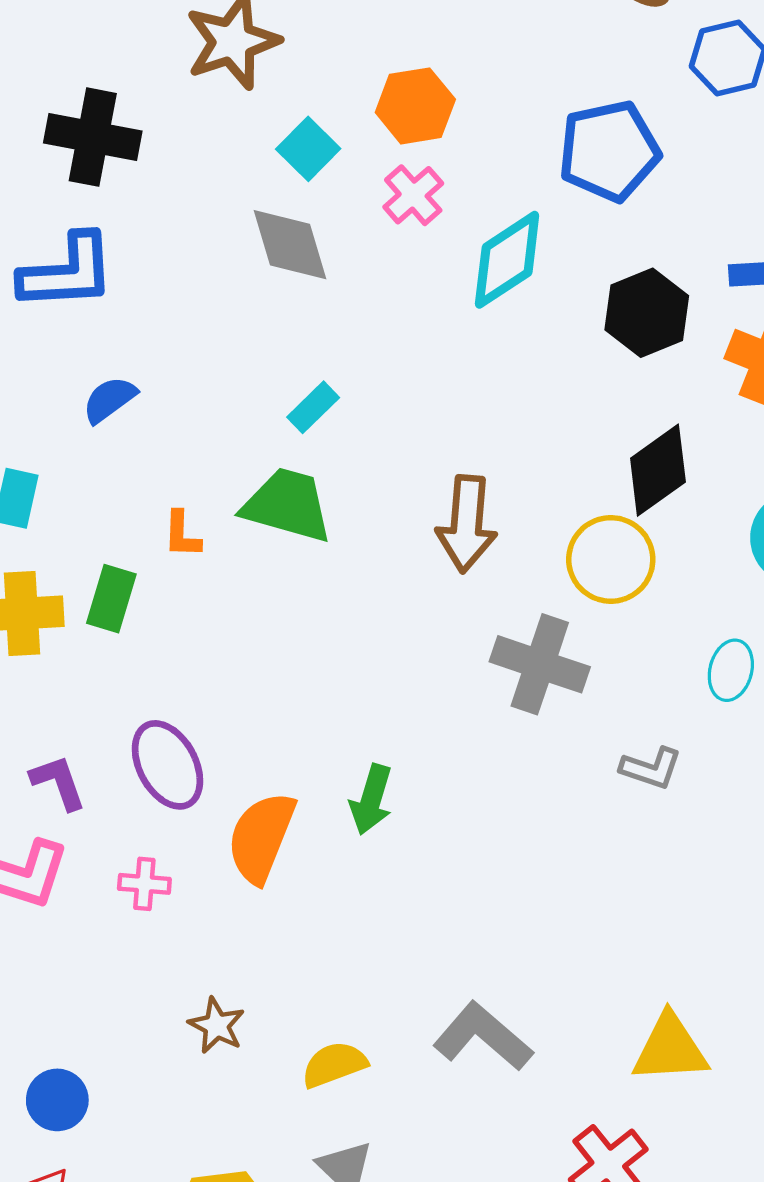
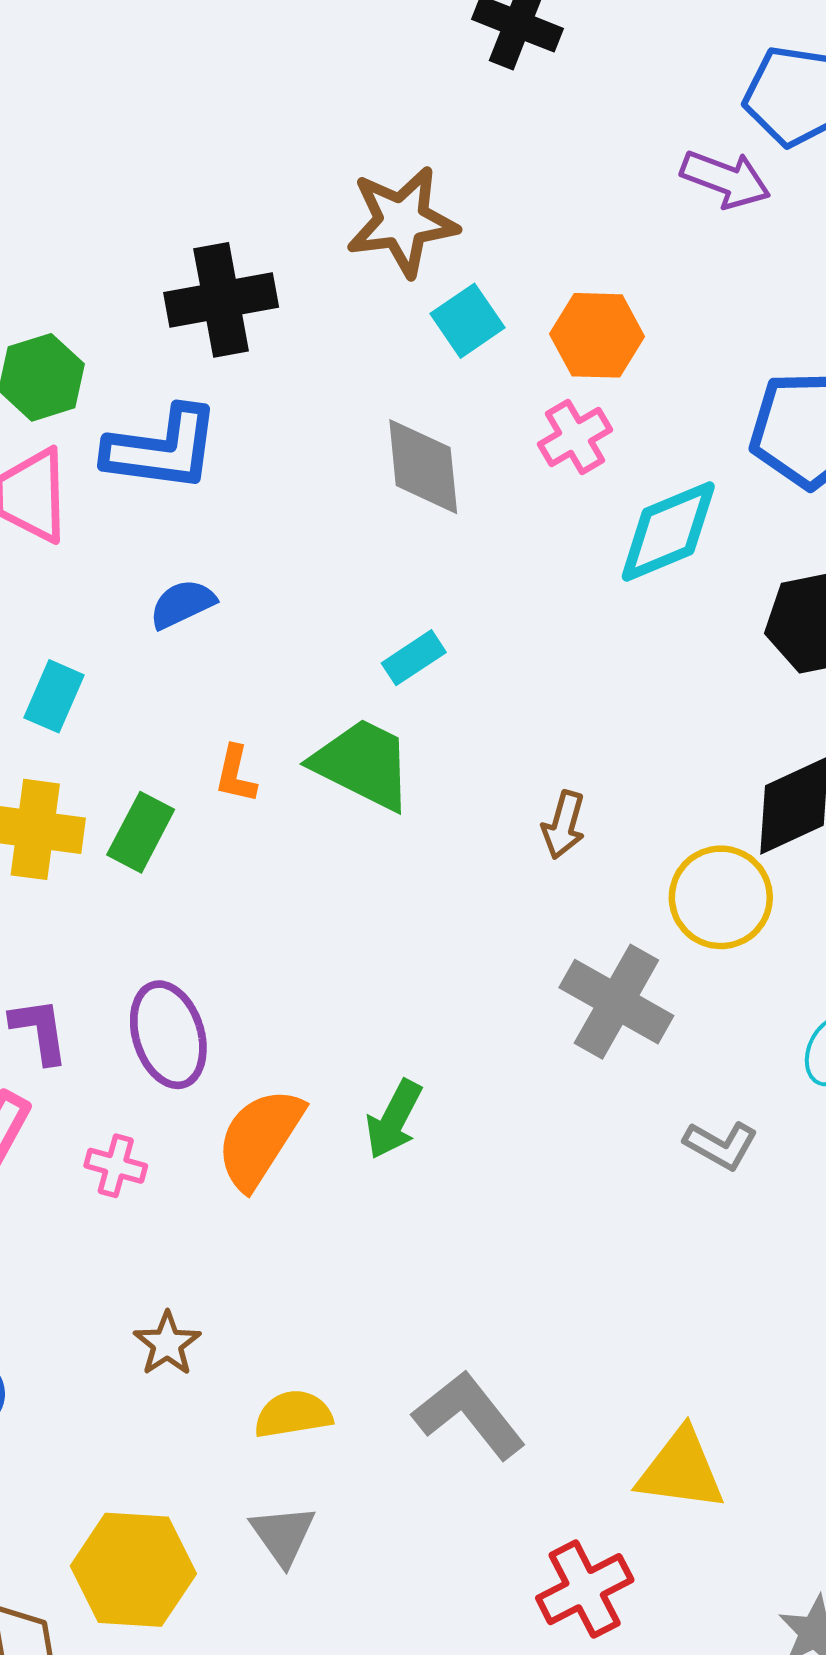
black cross: (93, 137) -> (221, 300), turned -32
cyan square: (308, 149) -> (468, 321), moved
brown arrow: (467, 524) -> (564, 825), size x0.6

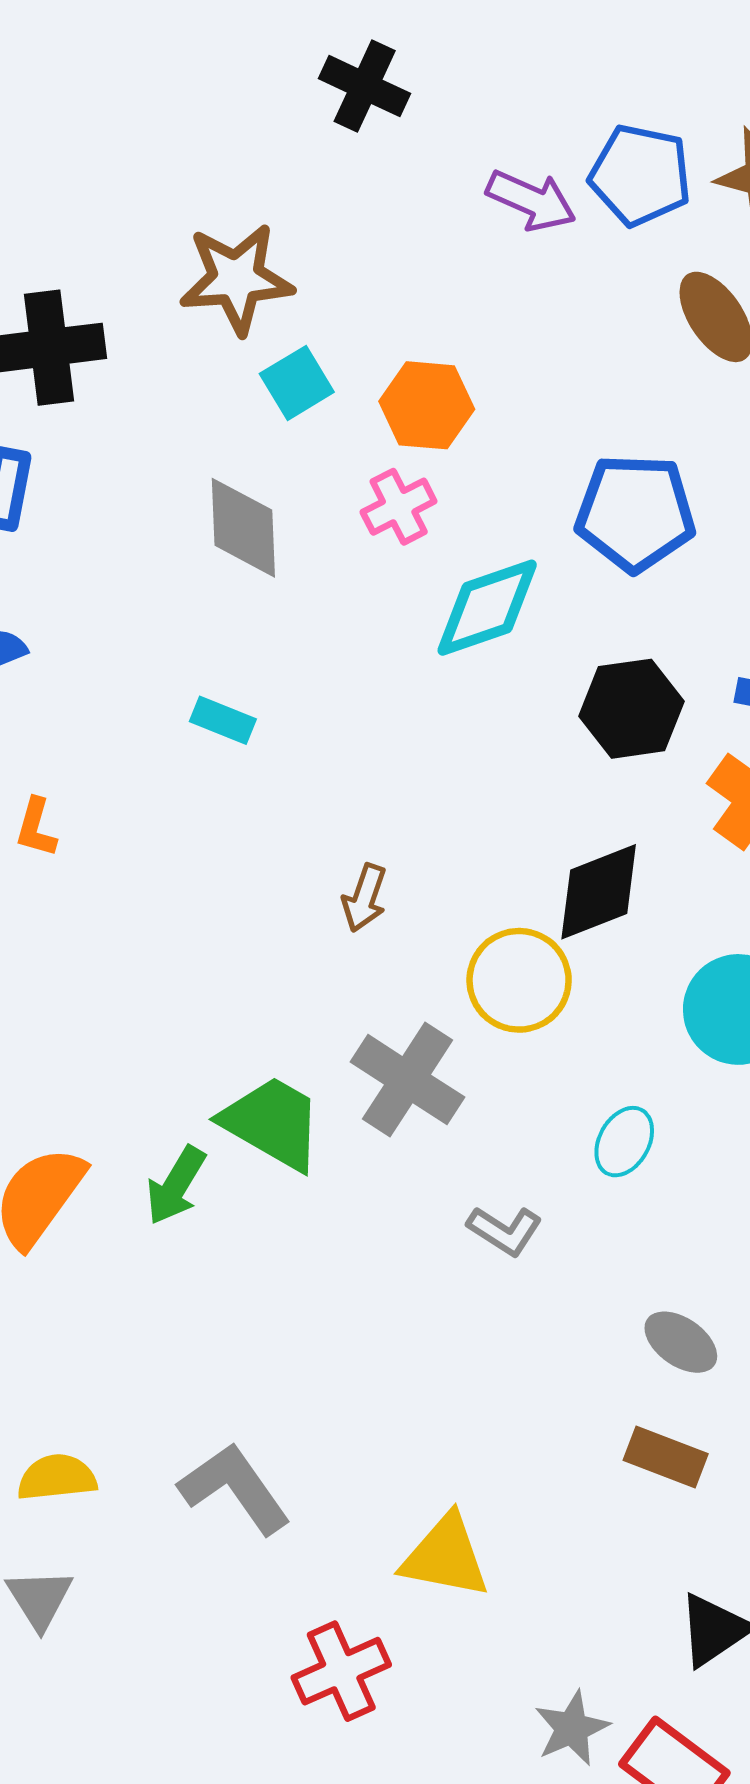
purple arrow: (726, 179) -> (531, 200), moved
cyan rectangle: (414, 658) -> (223, 720), turned 52
green trapezoid: (363, 764) -> (272, 1123), moved

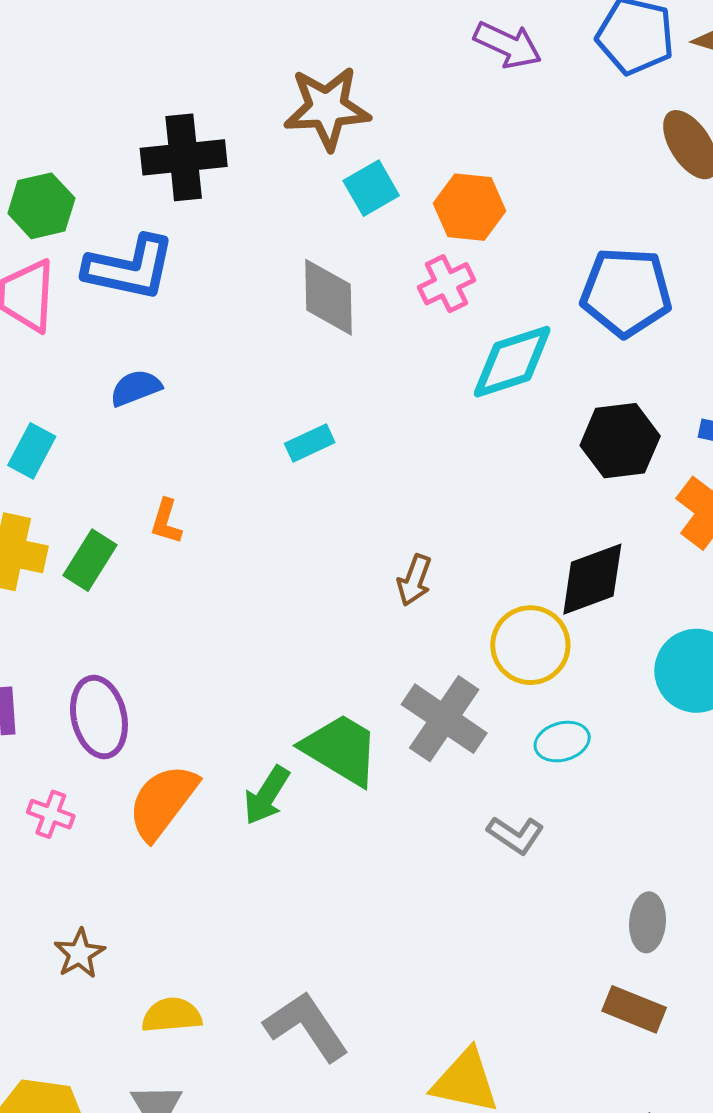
purple arrow: (531, 200) -> (508, 45), moved
cyan rectangle: (223, 720) -> (310, 443), turned -48
cyan ellipse: (624, 1142) -> (562, 742), moved, turned 44
gray ellipse: (681, 1342) -> (648, 922), turned 58

